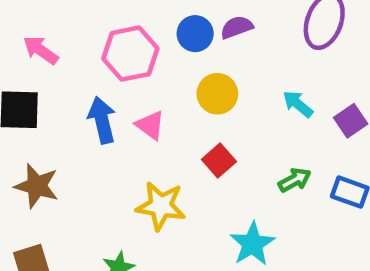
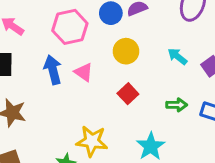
green arrow: (295, 180) -> (177, 105), turned 30
yellow star: (161, 206) -> (92, 141), moved

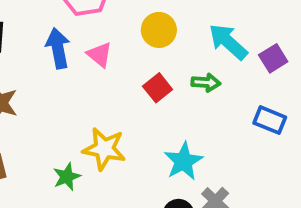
cyan arrow: (177, 56) -> (228, 42), size x1.5
green arrow: (177, 105) -> (206, 83), moved

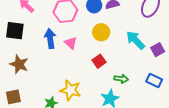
green arrow: (206, 83) -> (121, 79), moved

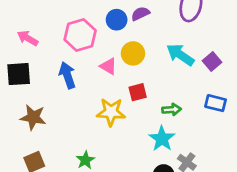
pink triangle: (71, 43) -> (108, 66), moved
red square: (99, 61) -> (138, 92), turned 32
yellow star: (71, 90) -> (111, 112), moved

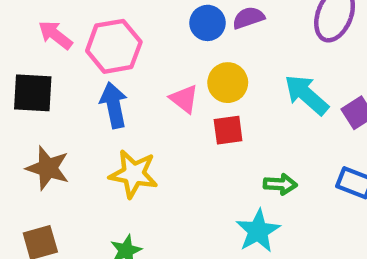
pink hexagon: (80, 35) -> (114, 46), moved
red square: (138, 92) -> (228, 130), moved
yellow star: (111, 112) -> (134, 174), moved

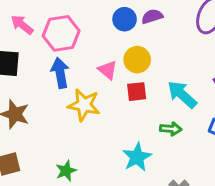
cyan arrow: (306, 95) -> (182, 95), moved
yellow star: (134, 174) -> (84, 105), moved
cyan star: (258, 231) -> (137, 157), moved

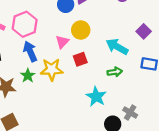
pink triangle: (108, 70) -> (62, 42), turned 48
red square: (137, 92) -> (80, 59), moved
green star: (66, 171) -> (28, 76), moved

